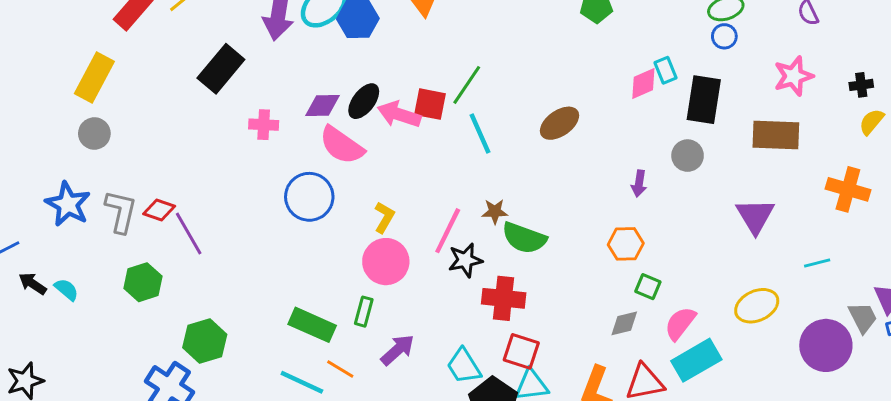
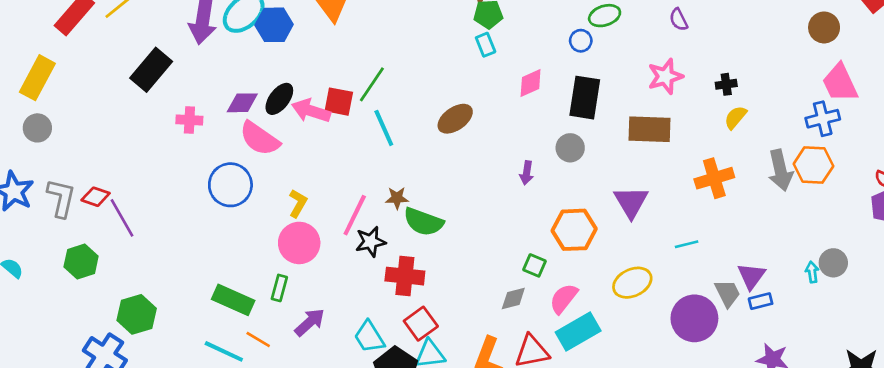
blue circle: (724, 36) -> (581, 41), moved
cyan rectangle: (665, 70) -> (486, 45), moved
orange cross: (848, 189) -> (714, 178), turned -33
orange hexagon: (626, 244) -> (574, 230), moved, size x1.4
red square: (521, 351) -> (421, 324), turned 36

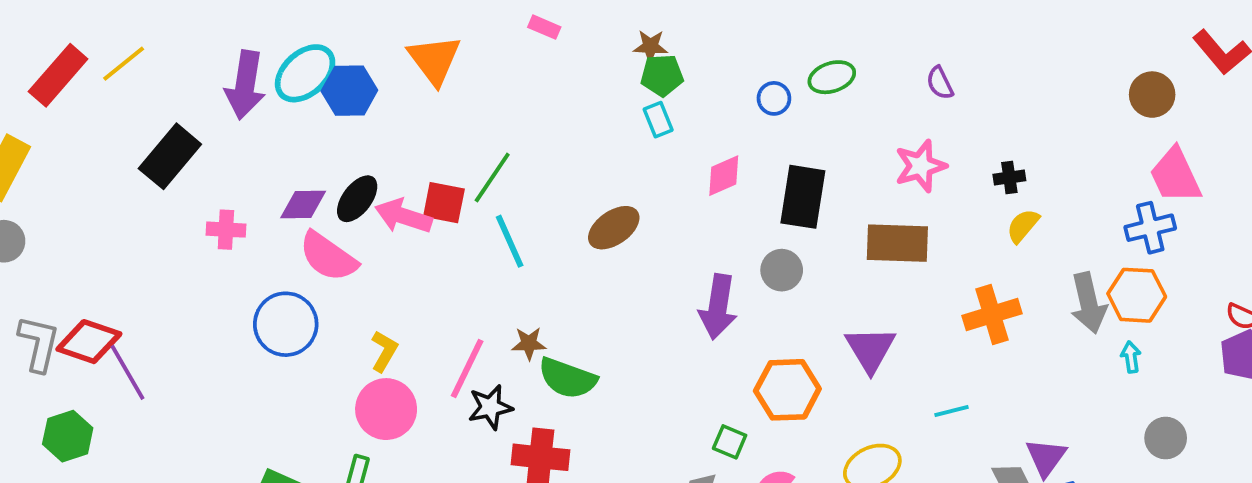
blue circle: (581, 41) -> (774, 98), moved
purple arrow: (527, 173) -> (718, 307), size x1.8
red diamond: (96, 197) -> (89, 342), size x1.5
cyan arrow: (812, 272) -> (1131, 357), moved

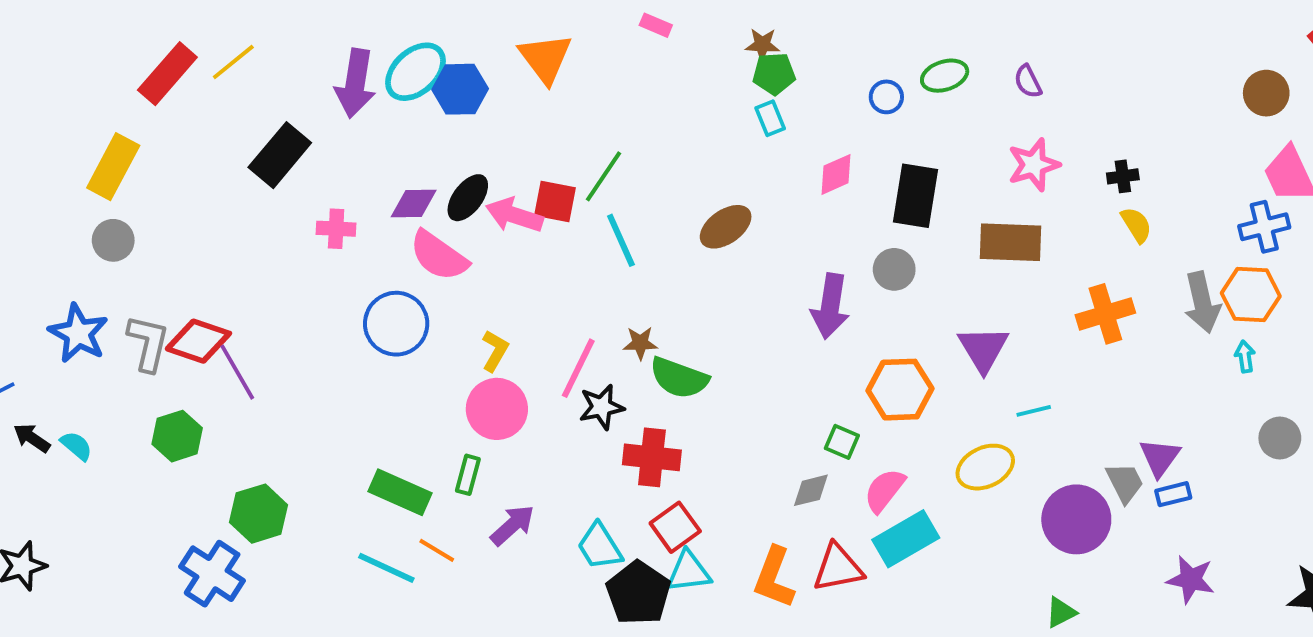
purple semicircle: (940, 83) -> (1028, 81), moved
yellow semicircle: (1023, 226) -> (1136, 225), turned 108
cyan line: (951, 411) -> (1034, 411), moved

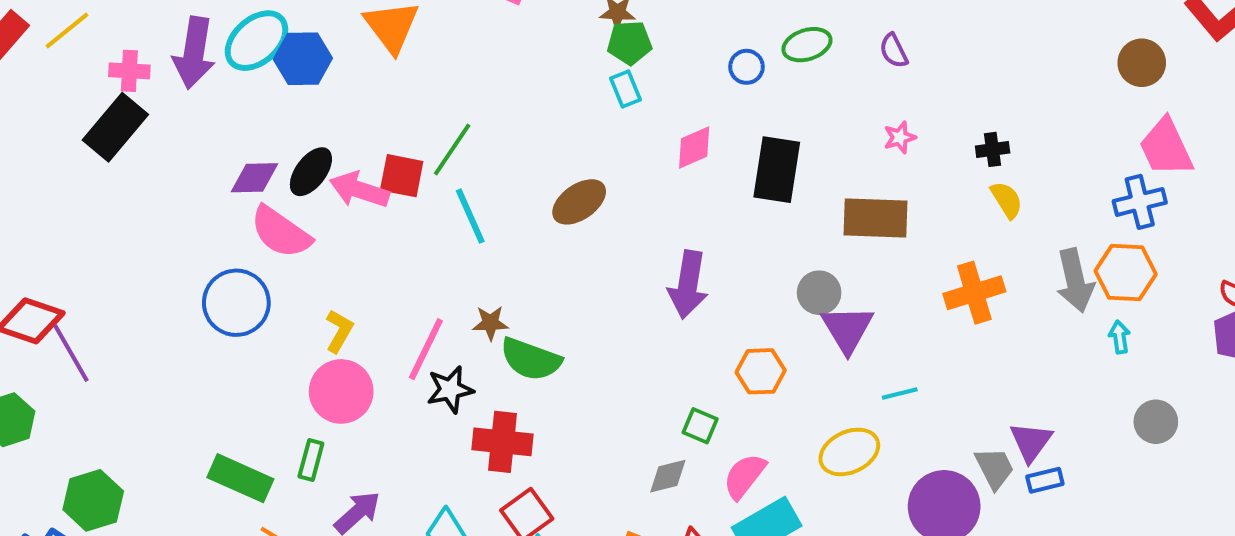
pink star: (1034, 165) -> (900, 137), size x0.6
pink cross: (336, 229) -> (129, 71), moved
gray circle: (894, 269) -> (819, 293), moved
orange hexagon: (900, 390) -> (761, 371), size x0.7

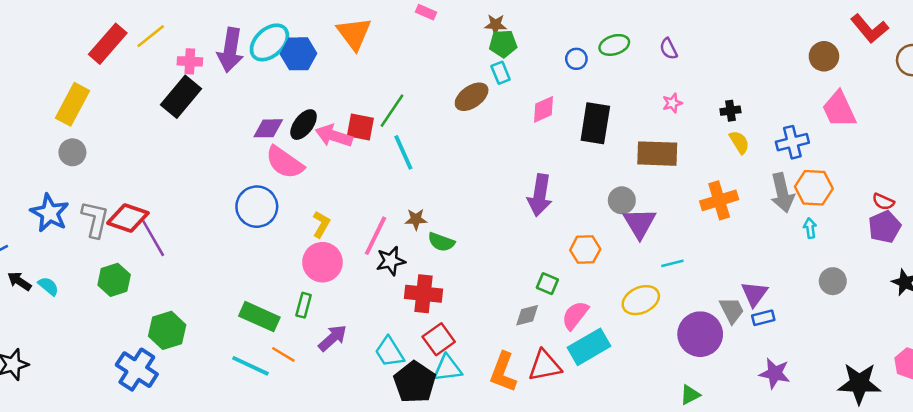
brown ellipse: (579, 202) -> (472, 97), moved
blue cross: (1140, 202) -> (792, 142), moved
green semicircle: (531, 359) -> (441, 242), size x0.7

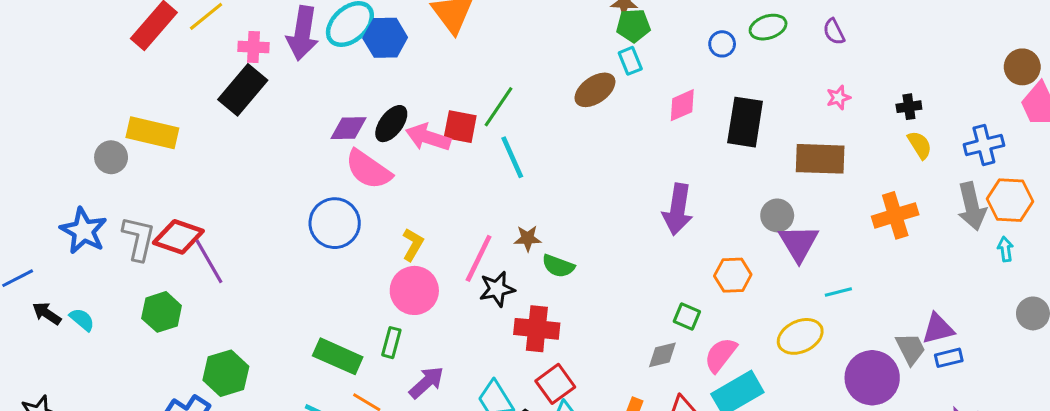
brown circle: (824, 56) -> (1022, 67), moved
yellow rectangle: (72, 104) -> (152, 133), moved, turned 75
purple triangle: (754, 294) -> (938, 329), turned 40

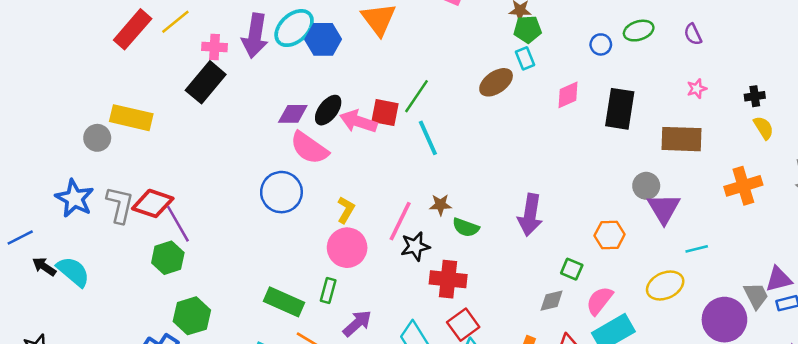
purple arrow: (678, 209) -> (530, 215), moved
green hexagon: (162, 312) -> (168, 258), moved
cyan semicircle: (82, 320) -> (73, 272), size x1.6

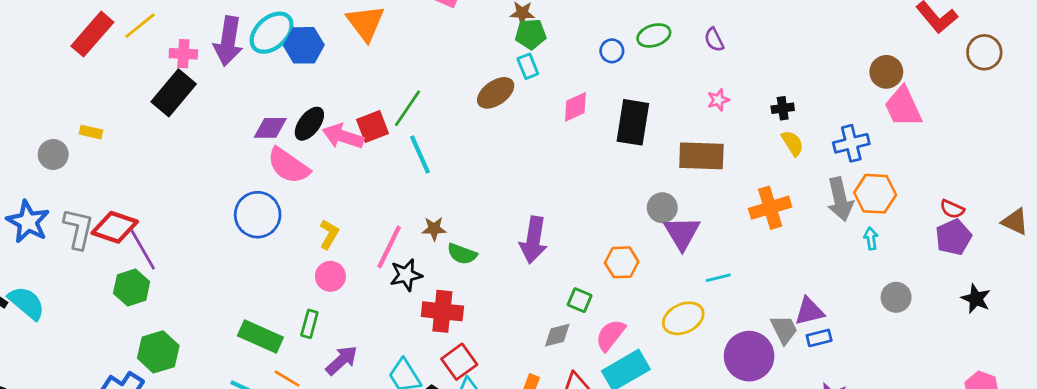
red square: (385, 113) -> (372, 126), turned -32
yellow rectangle: (131, 118) -> (91, 132), size x0.5
pink circle: (347, 248) -> (330, 276), size x0.7

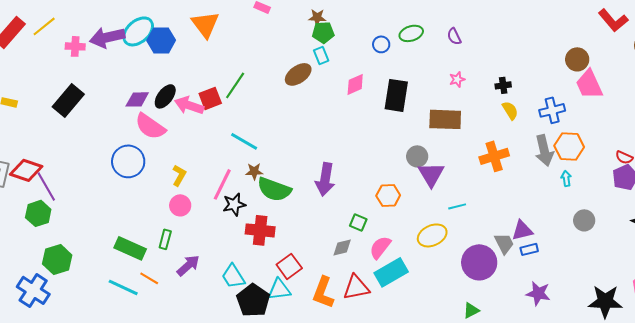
purple arrow: (228, 41) -> (107, 37), turned 68
black rectangle: (174, 93) -> (68, 100), moved
cyan line: (420, 154) -> (244, 141), moved, turned -36
green semicircle: (462, 254) -> (274, 189), size x1.6
red square: (459, 362) -> (289, 266), moved

